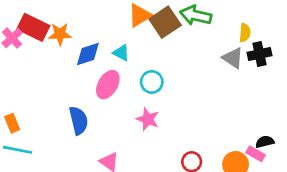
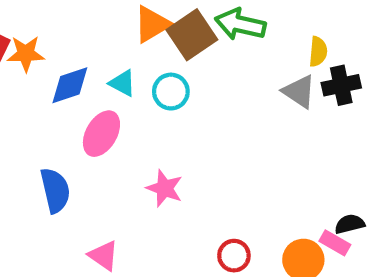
cyan circle: (152, 82) -> (171, 92), moved

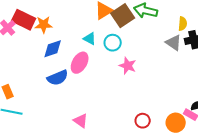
blue diamond: (70, 85) -> (53, 49), moved
pink star: (165, 188) -> (128, 66), moved
blue semicircle: (55, 190) -> (58, 78), moved, turned 80

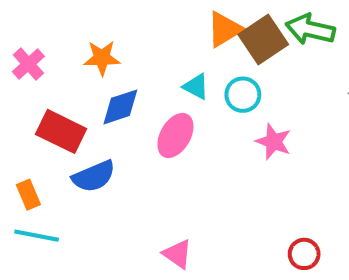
red rectangle: (24, 20) -> (61, 131), moved
blue semicircle: (58, 78) -> (94, 176), moved

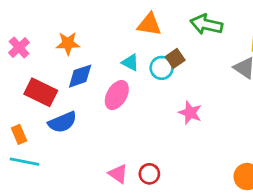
orange triangle: (224, 29) -> (149, 24), turned 40
brown square: (263, 39) -> (175, 58), moved, size x0.6
pink star: (273, 142) -> (190, 113), moved
red circle: (304, 254) -> (149, 174), moved

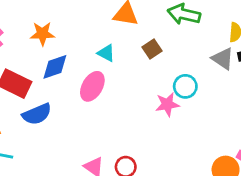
cyan circle: (162, 68) -> (185, 86), moved
pink star: (190, 113) -> (167, 104), turned -30

